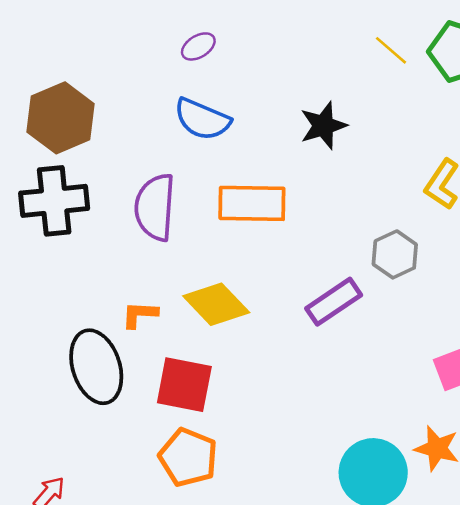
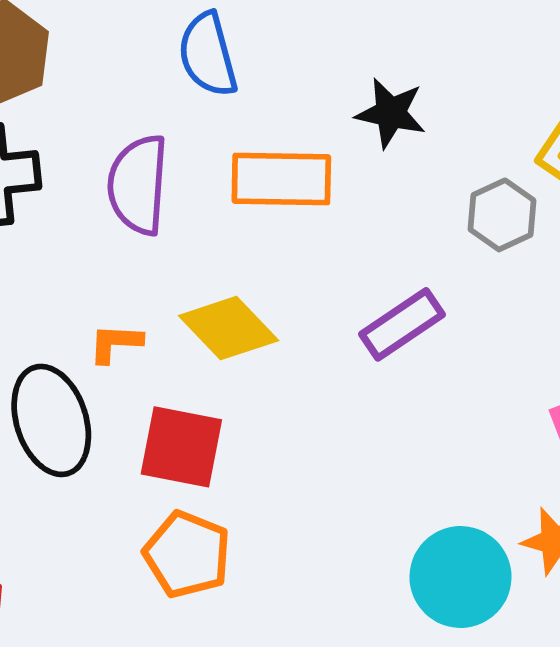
blue semicircle: (202, 119) -> (208, 55), turned 52
black star: (323, 126) -> (391, 113), moved, turned 30
gray hexagon: (395, 254) -> (502, 215), moved

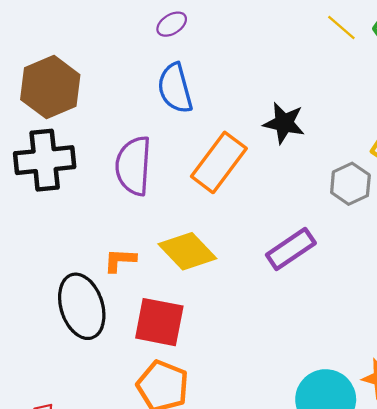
orange rectangle: (281, 179) -> (219, 162), turned -54

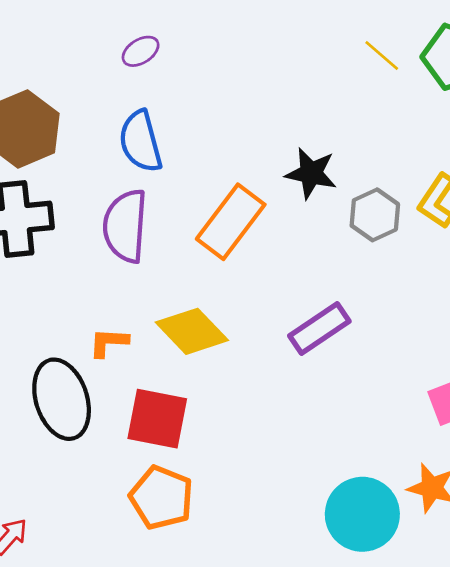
purple ellipse: (172, 24) -> (141, 51), moved
blue semicircle: (175, 88) -> (141, 141), moved
gray hexagon: (350, 184) -> (375, 215), moved

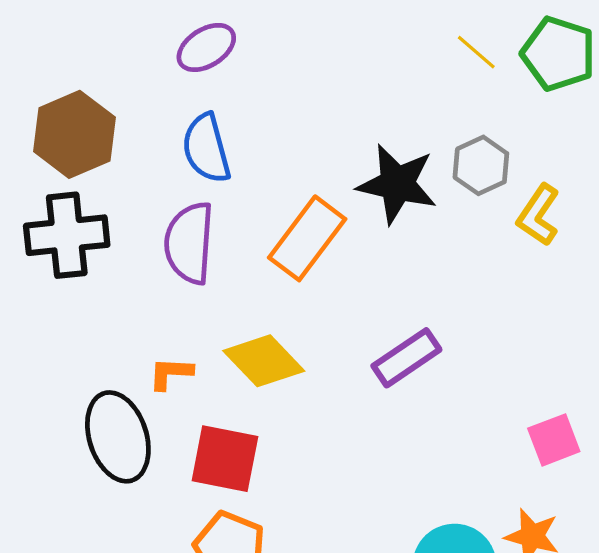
purple ellipse: (141, 51) -> (206, 47), size x1.4
black star: (311, 173) -> (397, 184), size x1.4
gray hexagon: (375, 215) -> (481, 165), moved

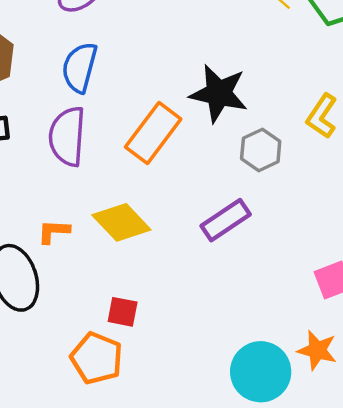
blue semicircle: (206, 148) -> (80, 67), turned 30
gray hexagon: (481, 165) -> (261, 150), moved
red square: (225, 459) -> (123, 312), moved, size x0.6

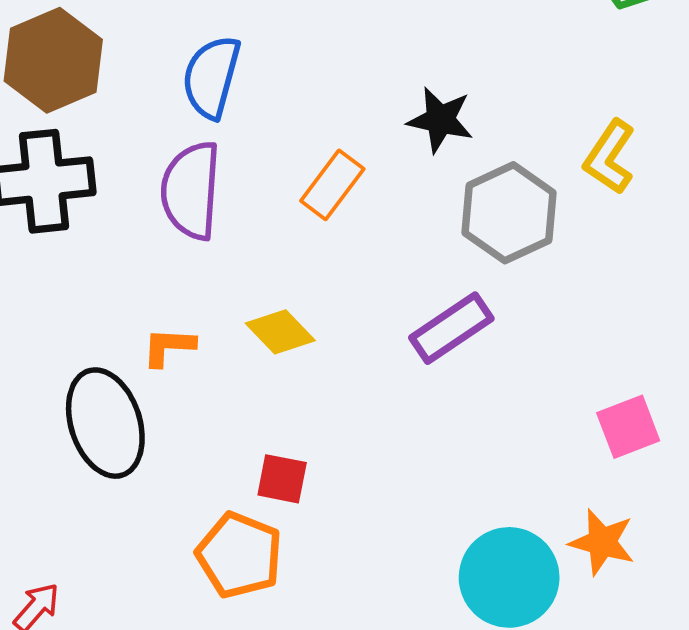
black star: (219, 93) -> (440, 120), size x0.7
orange rectangle: (153, 133) -> (332, 185), size x0.7
gray hexagon: (261, 150) -> (509, 213), size x1.4
yellow diamond: (121, 222) -> (280, 332), size x0.7

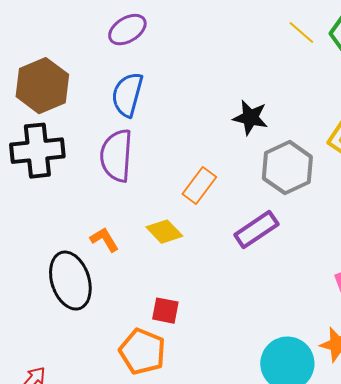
orange rectangle: (332, 185) -> (199, 186), moved
orange L-shape: (169, 347) -> (104, 240), turned 56

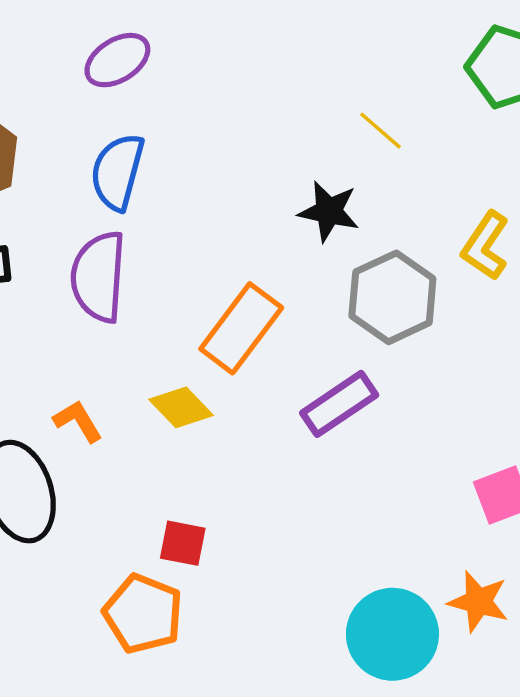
yellow line: (301, 33) -> (380, 131), moved
orange rectangle: (199, 186) -> (241, 328), size x1.4

